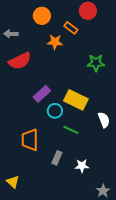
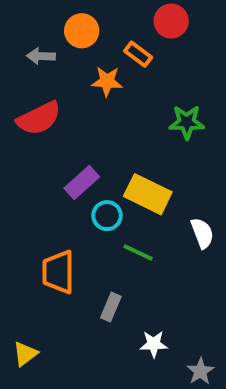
gray arrow: (11, 34) -> (41, 56), moved
white star: (82, 166) -> (154, 344), moved
yellow triangle: (13, 182) -> (25, 354), turned 40

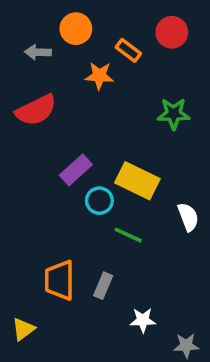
red circle: (171, 21) -> (172, 32), moved
orange trapezoid: (58, 272) -> (60, 280), moved
gray star: (200, 371) -> (186, 345), turned 30

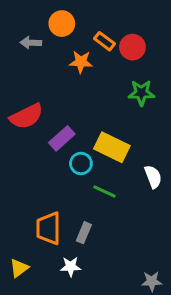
red circle: (172, 32) -> (132, 47), moved
red semicircle: (36, 110) -> (26, 116), moved
white star: (143, 320) -> (71, 267), moved

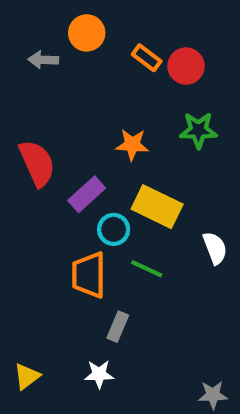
orange star: (81, 62) -> (132, 145), moved
red semicircle: (26, 116) -> (37, 163), turned -88
orange trapezoid: (49, 228) -> (89, 275), moved

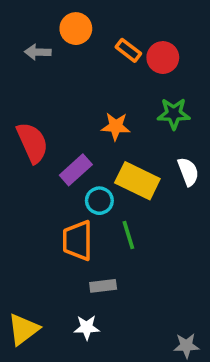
white semicircle: (215, 248) -> (188, 172), moved
green line: (147, 269) -> (128, 235), turned 48
gray rectangle: (118, 327) -> (103, 286), turned 60
yellow triangle: (27, 376) -> (23, 329), size x1.4

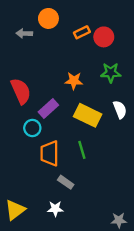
orange rectangle: (128, 50) -> (82, 32), turned -63
cyan circle: (99, 201) -> (32, 128), moved
gray rectangle: (103, 286) -> (66, 182), turned 42

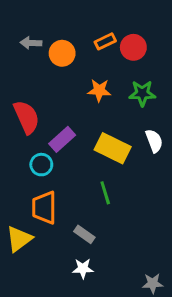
orange circle: (48, 18) -> (62, 53), moved
orange star: (74, 81) -> (99, 90), moved
orange trapezoid: (50, 153) -> (44, 208), moved
white star: (55, 209) -> (83, 268), moved
yellow triangle: (15, 210) -> (19, 239), moved

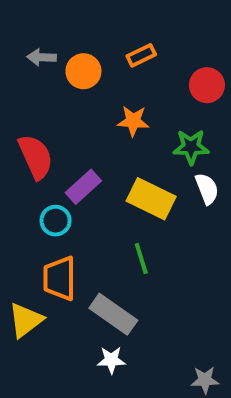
red circle: (133, 47) -> (207, 85), moved
green star: (142, 93) -> (191, 147), moved
gray rectangle: (84, 234) -> (113, 314), size x1.6

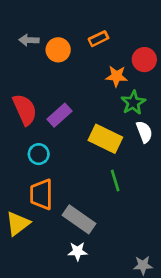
orange star: (133, 121) -> (117, 76), moved
green star: (191, 147) -> (133, 103), turned -30
purple rectangle: (83, 187) -> (60, 115), moved
green line: (141, 258) -> (115, 180), moved

